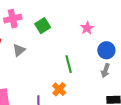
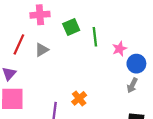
pink star: (87, 28) -> (120, 49), moved
green line: (69, 64) -> (95, 37), moved

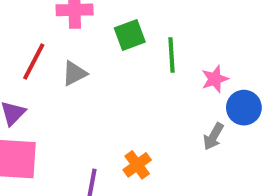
gray arrow: (132, 85) -> (213, 136), moved

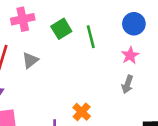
pink star: (215, 79) -> (130, 55), moved
blue circle: (244, 108) -> (134, 24), moved

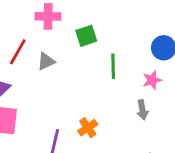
green line: (91, 37) -> (113, 66), moved
gray arrow: (127, 84) -> (142, 110), turned -42

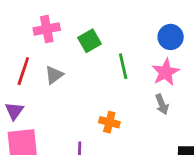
pink star: (152, 80) -> (166, 72), size x1.4
orange cross: (88, 128) -> (109, 122), moved, turned -30

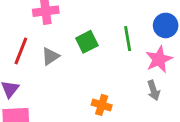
green square: (90, 41) -> (87, 42), moved
green line: (123, 66) -> (128, 39), moved

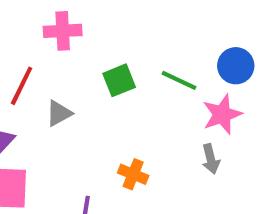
green line: (128, 39) -> (179, 80), turned -60
gray triangle: (50, 56) -> (59, 113), moved

